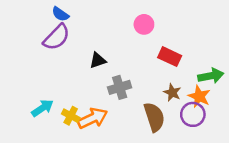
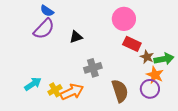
pink circle: (144, 24) -> (124, 19), moved, size x1.5
black triangle: (98, 60) -> (76, 37), moved
brown star: (172, 93) -> (147, 57), moved
yellow cross: (71, 116) -> (55, 90), turned 32

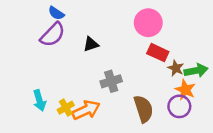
cyan arrow: (33, 84) -> (39, 100), turned 108

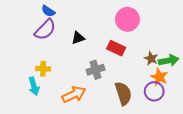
red rectangle: (158, 53) -> (116, 48), moved
yellow cross: (66, 108) -> (43, 69), moved, turned 32

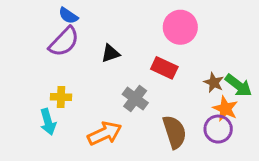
green arrow: (169, 60) -> (238, 85), turned 48
gray cross: (96, 70) -> (135, 98), turned -36

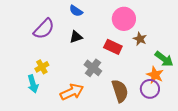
blue semicircle: (68, 16) -> (76, 11), moved
brown star: (214, 82) -> (140, 39), moved
yellow cross: (61, 97) -> (42, 67), turned -32

